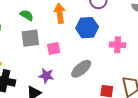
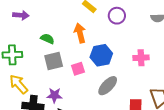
blue hexagon: (87, 28) -> (101, 55), moved
purple star: (46, 76) -> (54, 95), moved

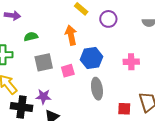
green semicircle: (47, 39) -> (31, 37), moved, turned -40
gray ellipse: (108, 86) -> (97, 89), turned -55

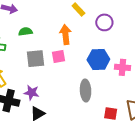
blue hexagon: (92, 58) -> (98, 59), moved
pink square: (68, 71) -> (58, 57), moved

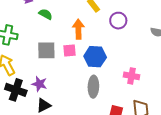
green semicircle: (25, 32) -> (46, 14), moved, turned 32
blue hexagon: (98, 59) -> (95, 57), moved
pink cross: (122, 67) -> (131, 76), moved

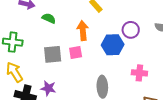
purple circle: (118, 21) -> (131, 30), moved
blue hexagon: (95, 57) -> (113, 45), moved

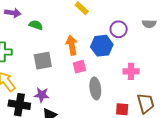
orange arrow: (83, 31) -> (72, 45), moved
pink square: (76, 52) -> (79, 67), moved

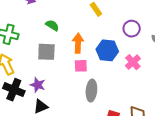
green semicircle: (36, 25) -> (52, 25), moved
purple circle: (119, 29) -> (132, 29), moved
pink cross: (131, 71) -> (133, 62), moved, turned 35

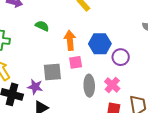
purple circle: (132, 29) -> (121, 57), moved
gray square: (46, 52) -> (52, 72), moved
pink cross: (133, 62) -> (112, 85), moved

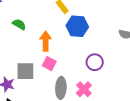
blue hexagon: (100, 44) -> (77, 26), moved
pink square: (76, 62) -> (49, 64), turned 32

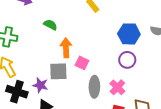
blue hexagon: (77, 26) -> (129, 34), moved
orange arrow: (46, 41) -> (66, 48), moved

